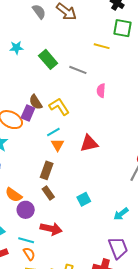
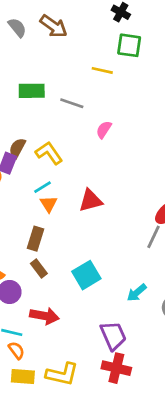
green rectangle: (48, 59) -> (32, 91), turned -48
pink semicircle: (101, 91) -> (104, 130), turned 32
brown semicircle: (36, 102) -> (17, 148), turned 63
cyan square: (84, 199) -> (86, 275), size x1.5
purple trapezoid: (118, 248) -> (113, 336), moved

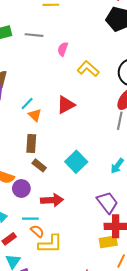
yellow L-shape: (49, 153) -> (88, 69), moved
yellow L-shape: (62, 374) -> (50, 244), moved
yellow rectangle: (23, 377) -> (108, 242), moved

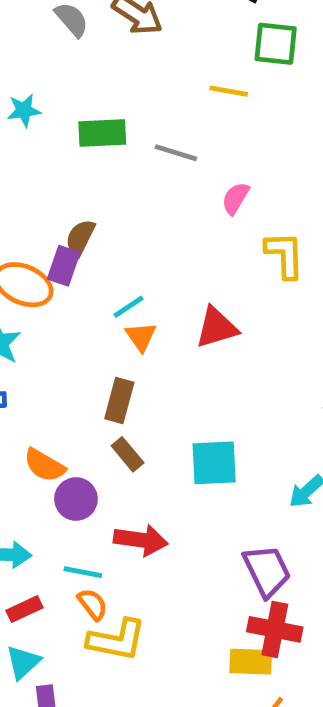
yellow L-shape: (88, 69) -> (285, 255), turned 35
cyan square: (76, 162) -> (214, 463), turned 30

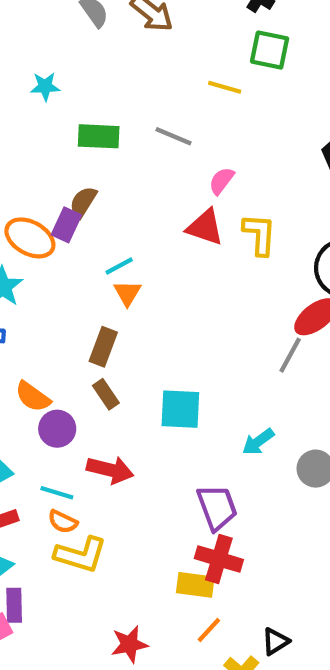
green rectangle: (102, 133) -> (99, 136), moved
red triangle: (217, 328) -> (205, 227), moved, turned 30
orange semicircle: (93, 604) -> (63, 522), turned 148

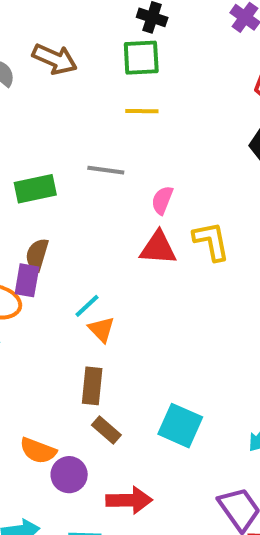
green square: (270, 50) -> (141, 58), moved
cyan square: (180, 409) -> (180, 426), turned 36

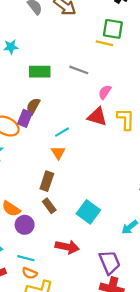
green square: (141, 58) -> (113, 29), moved
cyan line: (87, 306) -> (62, 132), moved
red arrow: (129, 500) -> (67, 247), moved

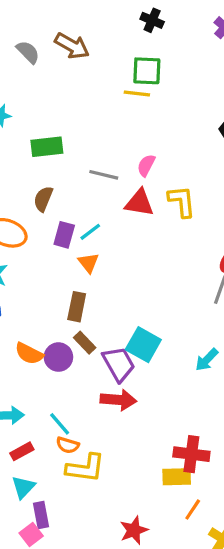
gray line: (79, 70) -> (104, 175), moved
purple rectangle: (25, 118) -> (64, 235), moved
purple circle: (25, 225) -> (58, 357), moved
cyan line: (26, 258) -> (60, 424), turned 42
purple trapezoid: (110, 262) -> (119, 364), moved

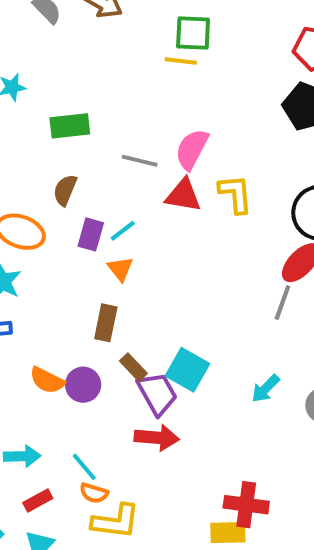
pink semicircle: (146, 165) -> (192, 149), size x1.5
brown rectangle: (85, 343) -> (133, 367), moved

